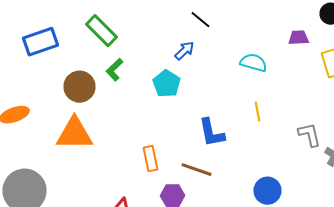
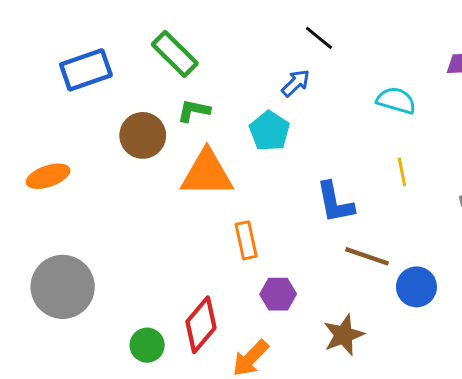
green L-shape: (114, 70) -> (194, 111), turned 55
orange triangle: (74, 134) -> (207, 173), moved
brown line: (196, 170) -> (367, 256), moved

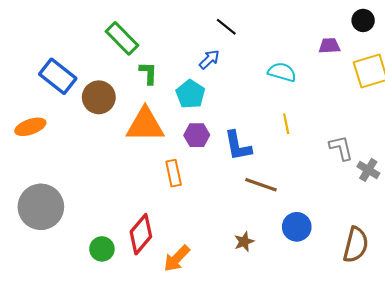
blue rectangle: (86, 70) -> (58, 76), moved, turned 57
green L-shape: (194, 111) -> (148, 73), moved, turned 80
blue circle: (416, 287) -> (297, 227), moved
purple hexagon: (278, 294) -> (197, 135), moved
brown star: (344, 335) -> (244, 242), size x0.7

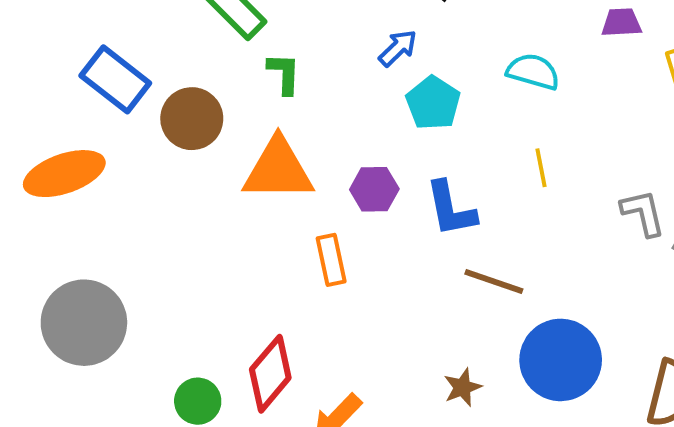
cyan pentagon: (190, 94) -> (433, 103), moved
orange ellipse: (30, 127) -> (64, 174), size x1.4
blue circle: (297, 227) -> (561, 360), size x1.5

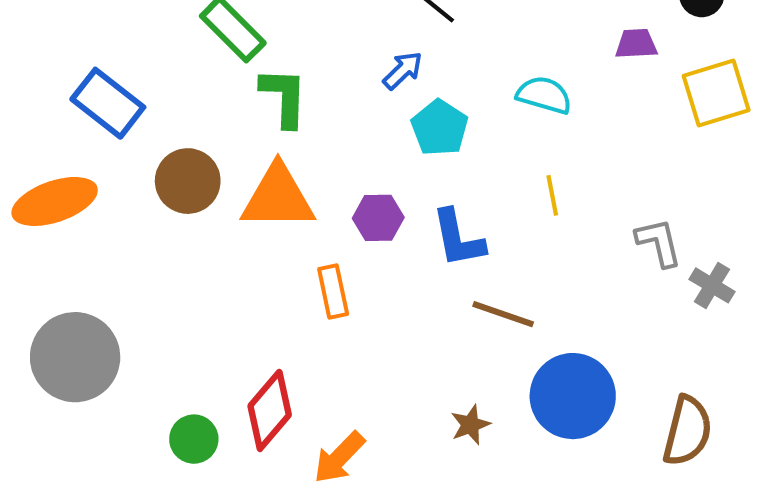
green L-shape: (284, 74) -> (284, 97), size x1.4
brown circle: (192, 119) -> (188, 181), moved

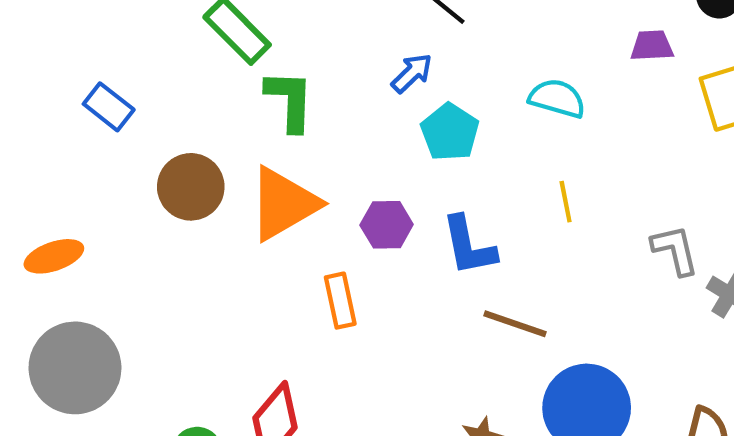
blue rectangle: (108, 103) -> (109, 107), size x0.7
orange triangle: (278, 197) -> (283, 204), turned -30
orange ellipse: (55, 201) -> (54, 256), moved, size x0.7

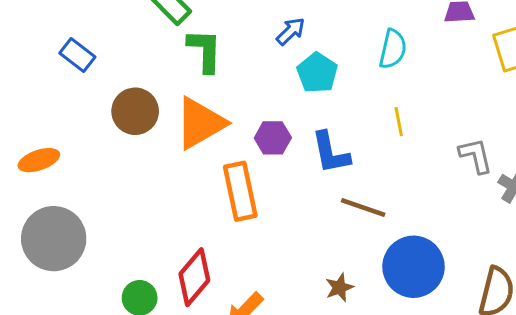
cyan semicircle: (557, 98) -> (393, 49), turned 87
orange rectangle: (340, 301) -> (240, 191), size x1.5

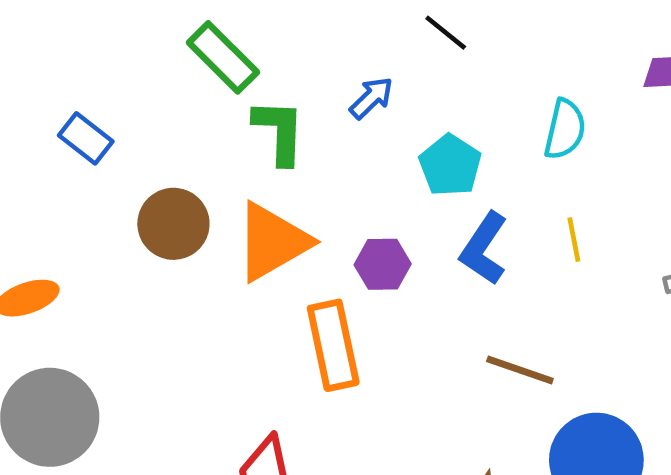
blue arrow: (291, 31) -> (371, 98), moved
blue L-shape: (331, 153) -> (484, 249), moved, turned 45

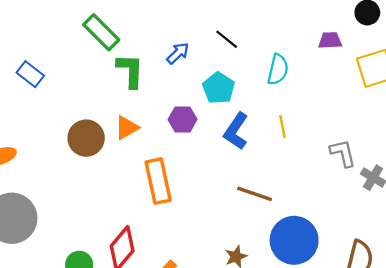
black line: (446, 33) -> (227, 39), moved
brown circle: (173, 224) -> (86, 138), moved
orange triangle: (272, 242) -> (127, 128), size x0.6
purple hexagon: (383, 264) -> (183, 119), moved

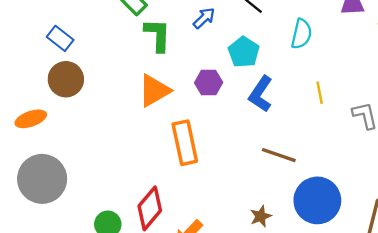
yellow line: (282, 126) -> (320, 93), moved
orange triangle: (127, 128) -> (154, 91), size x1.4
brown circle: (86, 138) -> (66, 79), moved

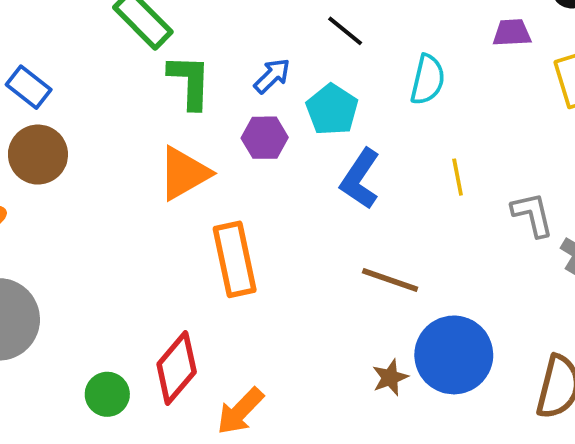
blue arrow: (204, 18) -> (272, 76), moved
purple hexagon: (209, 83) -> (265, 138), moved
brown star: (261, 216) -> (390, 377), moved

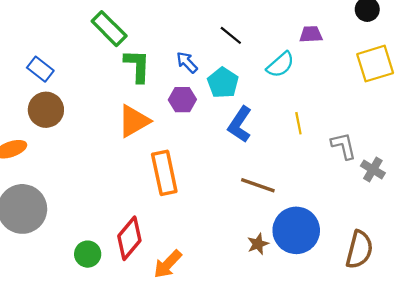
purple trapezoid: (512, 33) -> (311, 34), moved
blue arrow: (272, 76) -> (187, 62), turned -90
cyan semicircle: (428, 80) -> (280, 65), turned 36

